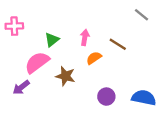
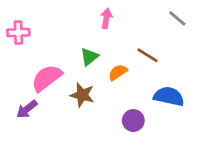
pink arrow: (85, 37) -> (106, 18), moved
green triangle: (52, 40) -> (89, 57), moved
blue semicircle: (144, 98) -> (169, 96), moved

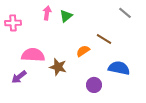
pink arrow: (106, 18) -> (47, 13), moved
green triangle: (89, 57) -> (66, 16), moved
pink semicircle: (47, 78) -> (33, 55), turned 40

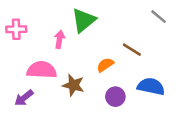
pink arrow: (47, 13) -> (59, 39), moved
green triangle: (66, 16) -> (84, 20), size x1.5
purple circle: (94, 85) -> (115, 97), moved

